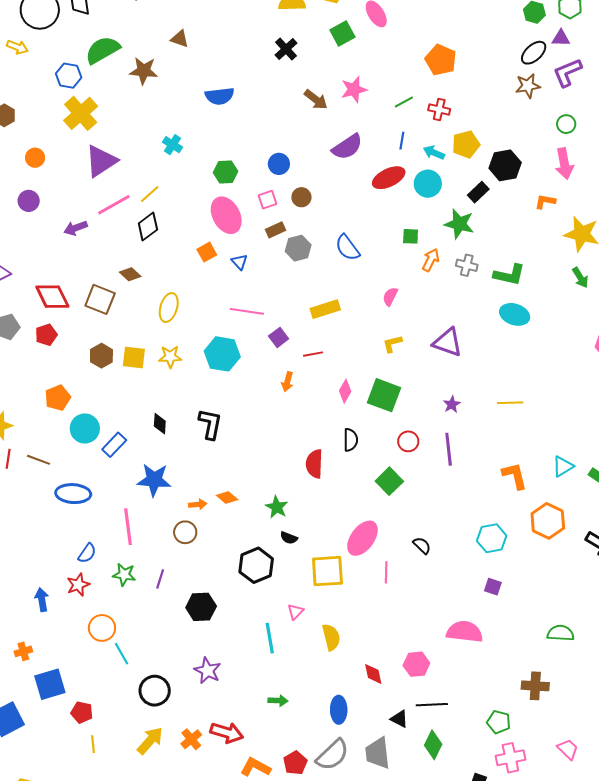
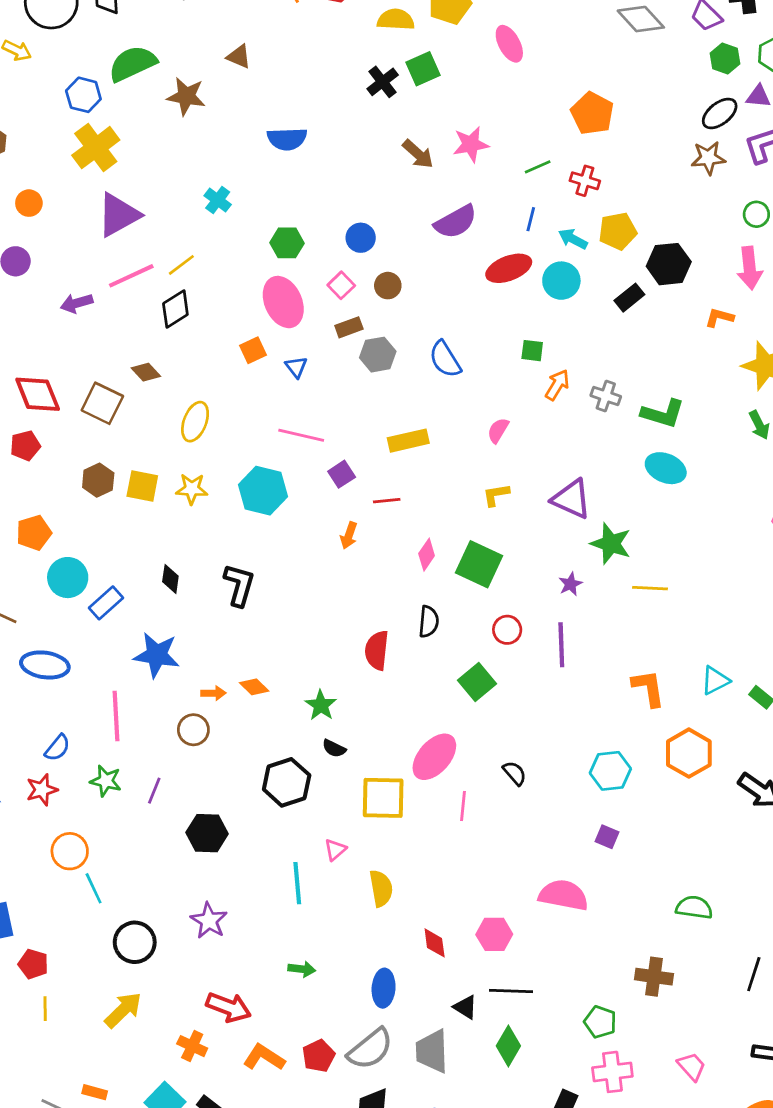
green square: (342, 33) -> (423, 69), moved
pink square: (268, 200) -> (341, 285), turned -30
green star: (459, 224) -> (611, 544), moved
orange cross: (191, 739) -> (192, 1046), moved, turned -30

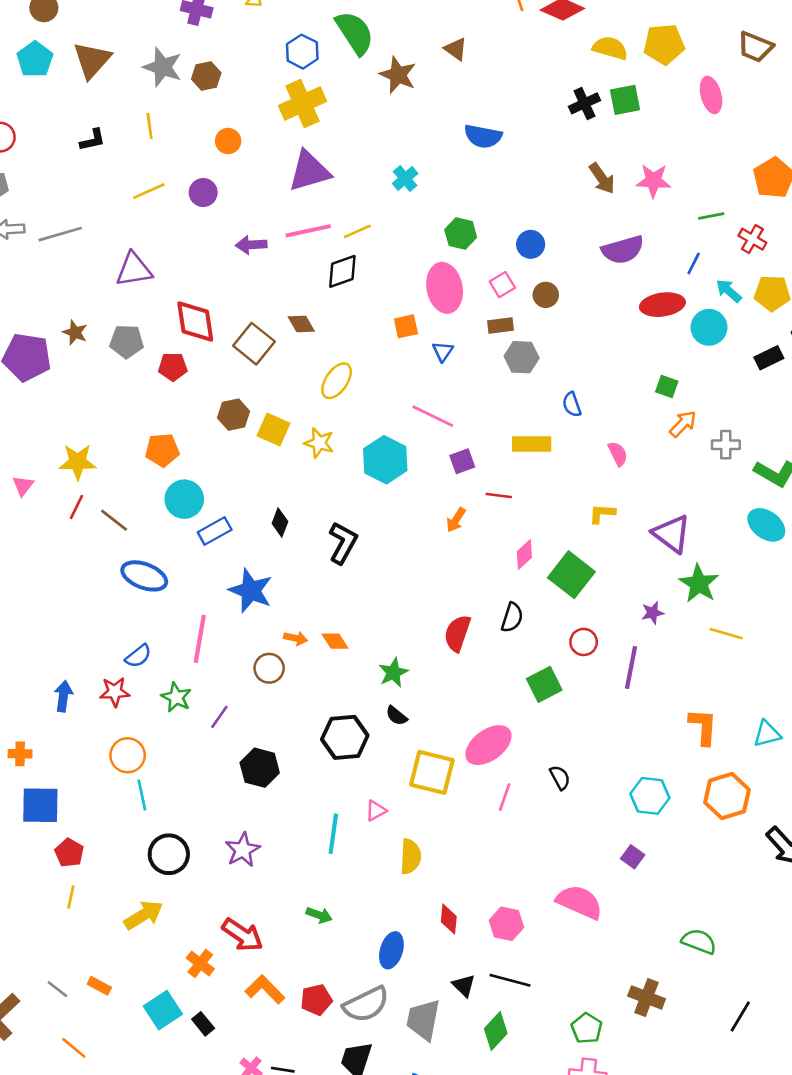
green semicircle: (132, 64) -> (355, 33), turned 69
blue semicircle: (445, 359) -> (572, 405), moved, size x0.7
gray cross: (606, 396) -> (726, 445), turned -32
pink semicircle: (498, 430) -> (618, 454), turned 110

